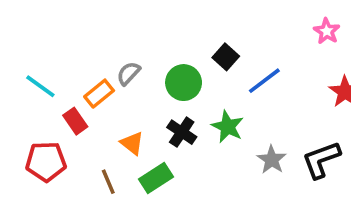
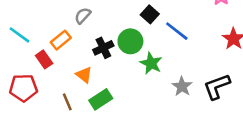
gray semicircle: (128, 73) -> (83, 16), moved
blue line: (264, 81) -> (177, 31), turned 75
green circle: (184, 83) -> (130, 41), moved
black cross: (182, 132) -> (103, 48), moved, turned 30

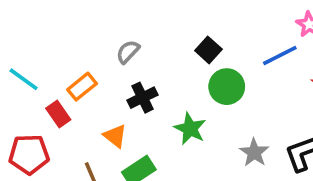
gray semicircle: (83, 16) -> (128, 52), moved
blue line: (177, 31) -> (280, 55), moved, turned -65
green circle: (130, 41) -> (227, 87), moved
green star: (151, 63) -> (190, 129), moved

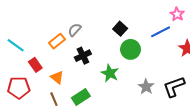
orange rectangle: (82, 87) -> (57, 41), moved
orange triangle: (115, 136) -> (57, 77), moved

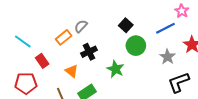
orange triangle: (57, 77) -> (72, 71), moved
gray star: (146, 87) -> (167, 57), moved

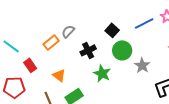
blue line: (165, 28) -> (144, 23), moved
black cross: (89, 52) -> (88, 50), moved
gray star: (167, 57) -> (142, 65), moved

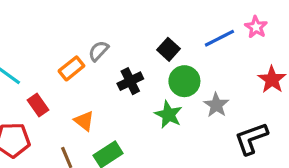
green star: (102, 73) -> (168, 115), moved

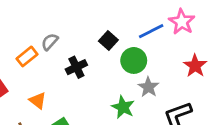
pink star: (256, 27) -> (182, 22), size x1.4
green circle: (184, 81) -> (134, 60), moved
green star: (168, 115) -> (123, 107), moved

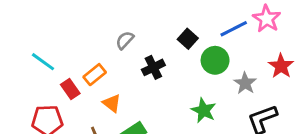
orange rectangle: (27, 56) -> (95, 75), moved
gray star: (148, 87) -> (245, 83), moved

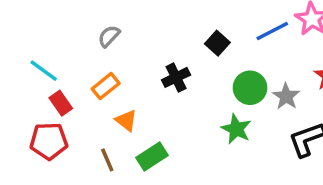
gray semicircle: (125, 40) -> (109, 36), moved
green circle: (215, 60) -> (250, 88), moved
red rectangle: (70, 89) -> (61, 103), moved

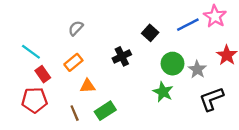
orange triangle: (126, 120) -> (88, 86), turned -42

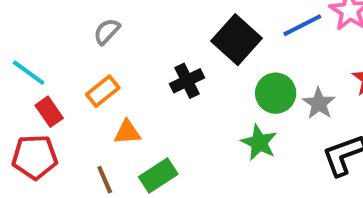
black square: (150, 33) -> (236, 40), size x1.6

